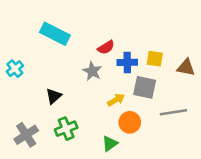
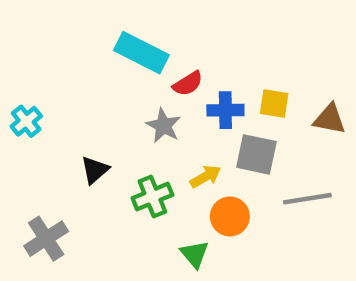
cyan rectangle: (55, 34) -> (141, 53), moved
green cross: (66, 129) -> (152, 197), moved
green triangle: (110, 144) -> (194, 254), turned -35

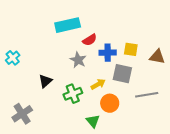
cyan rectangle: (141, 53) -> (68, 25), turned -40

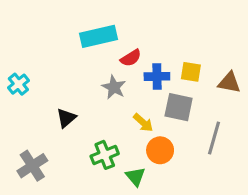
yellow arrow: (98, 84) -> (143, 123), turned 72
green cross: (73, 94) -> (105, 155), moved
gray line: (147, 95) -> (214, 138), turned -65

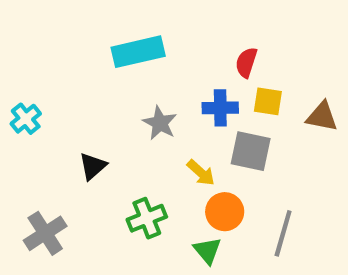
red semicircle: (131, 58) -> (246, 62), moved, turned 140
gray line: (214, 138) -> (283, 233), moved
green triangle: (135, 176) -> (207, 251), moved

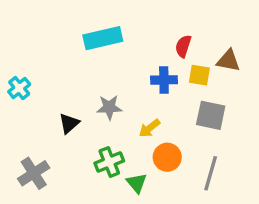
brown triangle: (322, 117) -> (228, 61), moved
gray star: (160, 123) -> (109, 107), moved, turned -30
gray square: (251, 151) -> (211, 115), moved
yellow arrow: (201, 173) -> (149, 128), turned 100
green triangle: (207, 251) -> (137, 183), moved

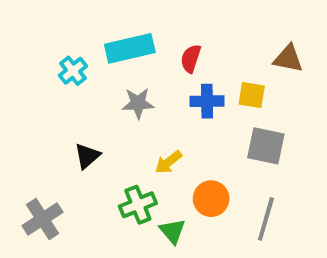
red semicircle: (183, 46) -> (191, 59), moved
brown triangle: (228, 61) -> (288, 59), moved
cyan cross: (19, 88) -> (73, 71), moved
gray star: (109, 107) -> (138, 103), moved
yellow arrow: (149, 128) -> (168, 162), moved

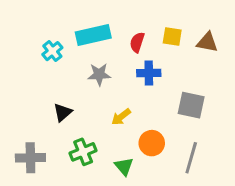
yellow square: (252, 95) -> (172, 36), moved
green cross: (138, 205) -> (83, 152), moved
gray cross: (43, 219) -> (30, 158), turned 32

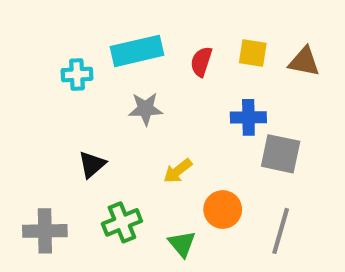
cyan cross: (52, 51) -> (77, 74), turned 36
blue cross: (149, 73) -> (248, 117), moved

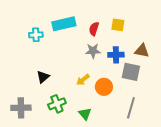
brown triangle: (304, 62) -> (142, 51), moved
gray star: (146, 109) -> (93, 51), moved
orange circle: (223, 210) -> (104, 87), moved

